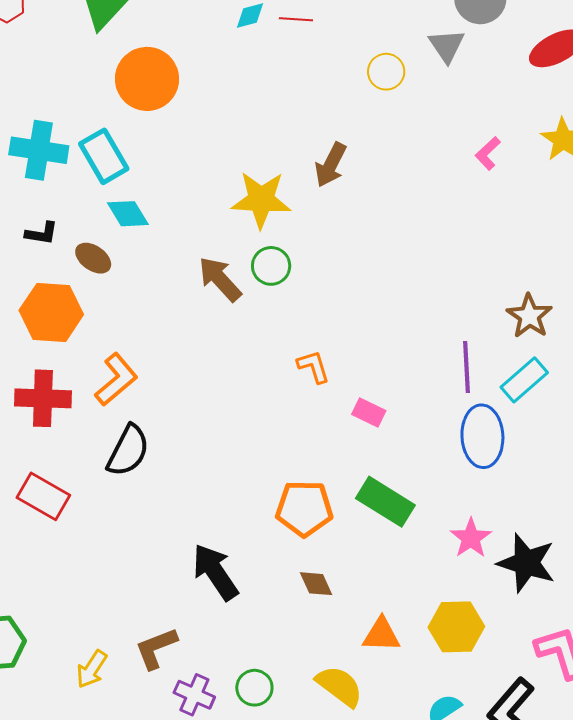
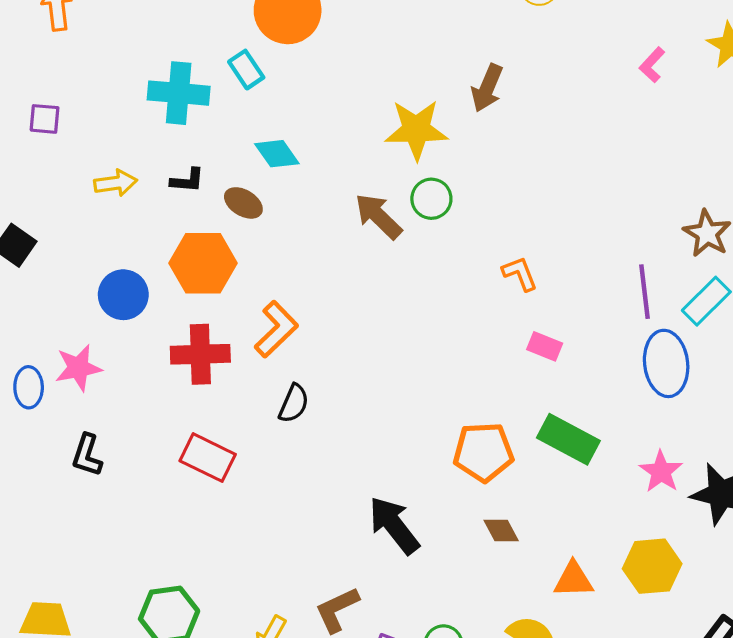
cyan rectangle: (104, 156) -> (246, 70), moved, size x0.7
orange L-shape: (313, 367) -> (520, 274), moved
black semicircle: (128, 451) -> (294, 403), size x0.7

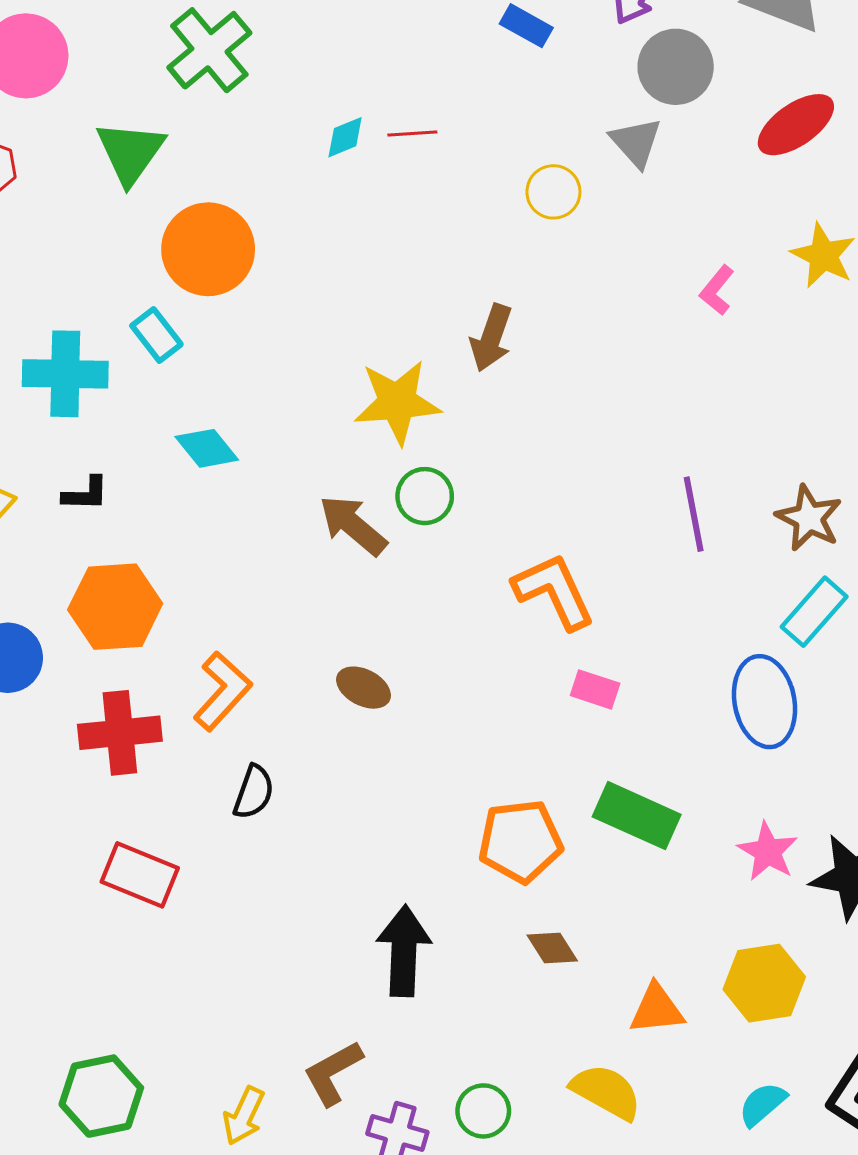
brown ellipse: (243, 203) -> (364, 688), moved
orange L-shape: (520, 274) -> (554, 591), size x1.6
purple line: (644, 292) -> (694, 514), moved
black arrow: (394, 525) -> (404, 951), turned 44

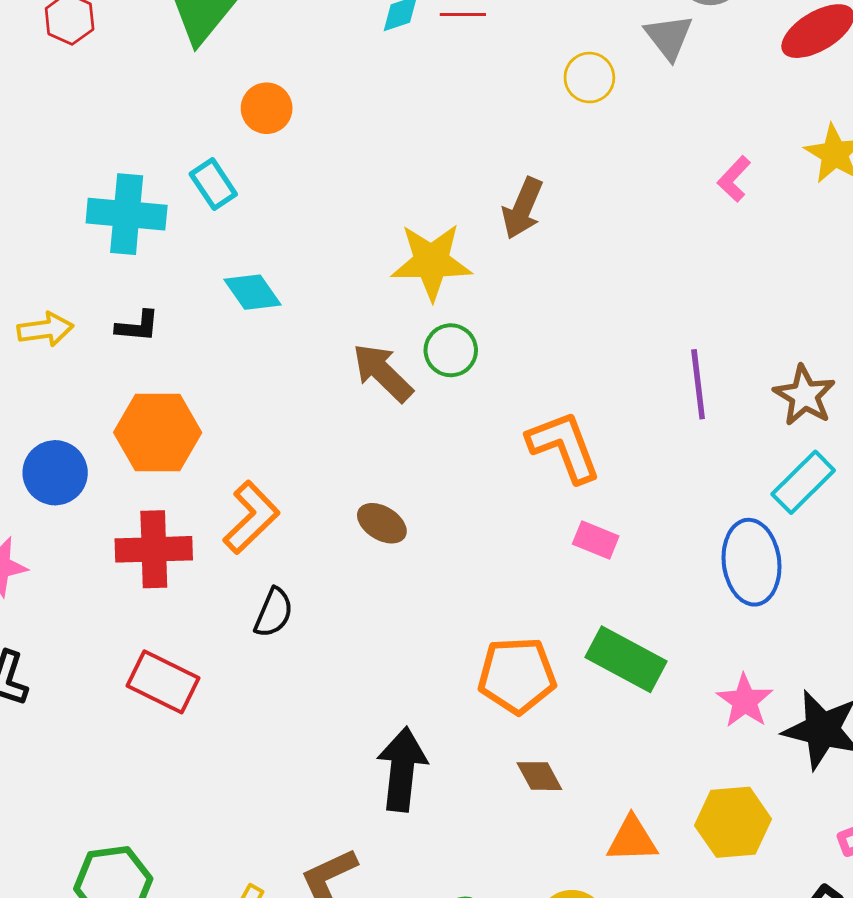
orange circle: (208, 249) -> (267, 108), size x0.6

